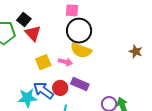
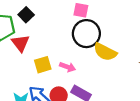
red triangle: (33, 33) -> (20, 43), moved
yellow semicircle: (81, 50) -> (105, 52), moved

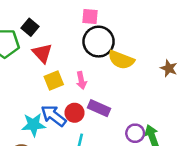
red triangle: (20, 43) -> (42, 53), moved
pink arrow: (68, 67) -> (81, 80), turned 64

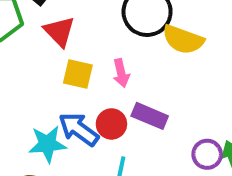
yellow square: (54, 80) -> (78, 74), turned 36

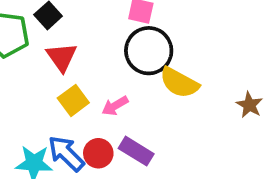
pink arrow: (121, 73) -> (115, 106), turned 64
yellow square: (78, 74) -> (73, 100), turned 32

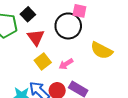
black circle: (149, 51) -> (68, 26), moved

